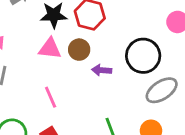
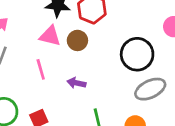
purple arrow: (102, 70) -> (76, 83), moved
pink line: (51, 97) -> (41, 69), moved

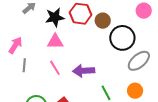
brown circle: (77, 40) -> (103, 21), moved
purple arrow: (76, 83) -> (84, 71), size x1.5

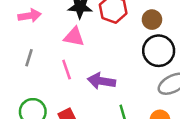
brown circle: (103, 21) -> (152, 20), moved
pink arrow: (15, 45) -> (30, 16), moved, turned 36

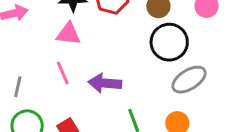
gray line: (29, 58) -> (18, 87), moved

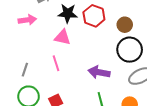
purple arrow: (105, 83) -> (99, 72), moved

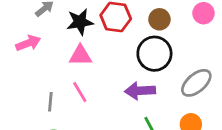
black circle: (130, 50) -> (154, 54), moved
gray line: (25, 70) -> (50, 102), moved

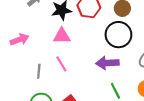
pink arrow: (28, 43) -> (19, 40), moved

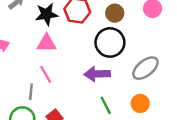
gray line: (39, 71) -> (31, 92), moved

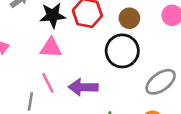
purple arrow: (97, 74) -> (83, 87), moved

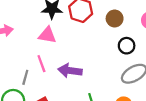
black circle: (122, 51) -> (127, 46), moved, size x0.6

